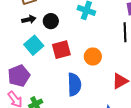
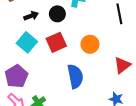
black arrow: (29, 19) -> (31, 16), moved
black circle: (51, 21) -> (57, 14), moved

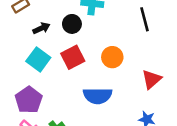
blue semicircle: (75, 76) -> (98, 96), turned 105

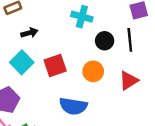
black circle: (72, 24) -> (105, 41), moved
red triangle: (152, 79) -> (129, 81), moved

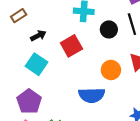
red square: (55, 66) -> (71, 46), moved
orange circle: (93, 71) -> (111, 70), moved

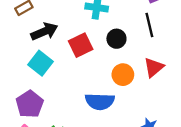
black circle: (109, 29) -> (116, 39), moved
black arrow: (38, 36) -> (44, 31), size x1.5

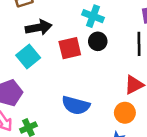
black circle: (116, 39) -> (98, 41), moved
orange circle: (123, 75) -> (125, 113), moved

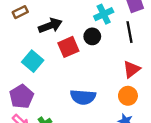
cyan cross: (93, 16) -> (104, 14), moved, turned -36
black arrow: (39, 28) -> (50, 26), moved

